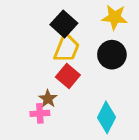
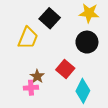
yellow trapezoid: (67, 48) -> (28, 38), moved
red square: (68, 76) -> (65, 69), moved

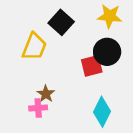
red square: (65, 69) -> (92, 66), moved, turned 36

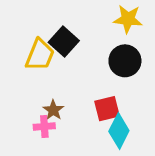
black square: (61, 22) -> (64, 41), moved
red square: (92, 66) -> (107, 109), moved

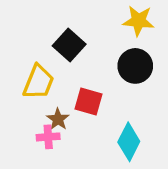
yellow trapezoid: (40, 55) -> (38, 82), moved
red square: (107, 109) -> (88, 101), moved, turned 30

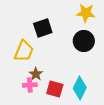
black square: (69, 45) -> (43, 28), turned 30
red square: (88, 101) -> (55, 89), moved

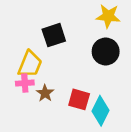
pink cross: (30, 85) -> (25, 83), moved
red square: (55, 89) -> (79, 99), moved

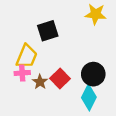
black circle: (106, 51) -> (93, 74), moved
red square: (79, 99) -> (60, 79), moved, turned 30

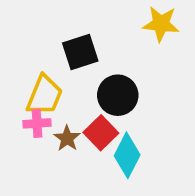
black circle: (93, 74) -> (118, 95), moved
cyan diamond: (89, 97) -> (127, 155), moved

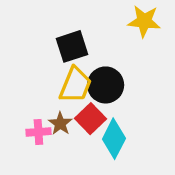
yellow trapezoid: (45, 95) -> (75, 85), moved
pink cross: (37, 123) -> (38, 132), moved

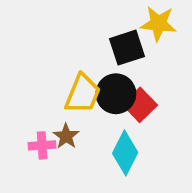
black square: (72, 46) -> (127, 48), moved
red square: (90, 119) -> (140, 105), moved

